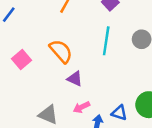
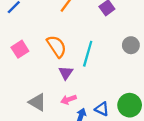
cyan line: (106, 41) -> (88, 54), moved
purple triangle: (75, 79) -> (66, 73), turned 32

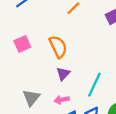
cyan line: (88, 54) -> (94, 85), moved
gray triangle: (37, 102) -> (31, 98), turned 30

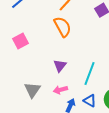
orange semicircle: (58, 47) -> (62, 27), moved

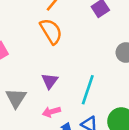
gray triangle: (32, 90) -> (16, 98), moved

